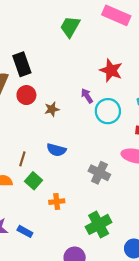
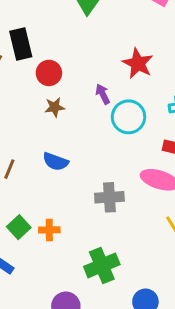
red circle: (26, 95) -> (49, 73), moved
gray cross: (99, 173) -> (109, 197), turned -35
green square: (33, 181) -> (19, 227), moved

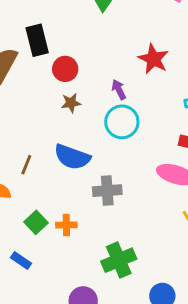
cyan circle: (129, 117) -> (122, 122), moved
blue semicircle: (56, 162) -> (72, 157), size x1.4
gray cross: (109, 197) -> (107, 191), moved

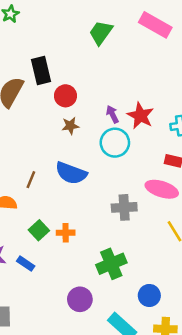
red star: (153, 59) -> (140, 116), moved
gray cross: (107, 191) -> (124, 207), moved

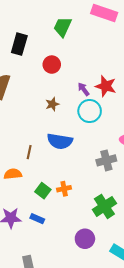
black rectangle: (41, 71) -> (19, 44), moved, turned 40
red circle: (65, 96) -> (52, 65), moved

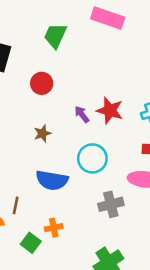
cyan circle: (90, 111) -> (92, 158), moved
brown line: (29, 152) -> (16, 205), moved
orange cross: (64, 189) -> (54, 228), moved

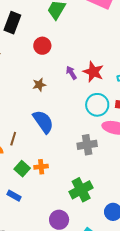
cyan circle: (92, 158) -> (97, 105), moved
blue semicircle: (52, 180) -> (43, 122), turned -140
orange cross: (54, 228) -> (41, 167), moved

